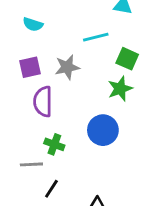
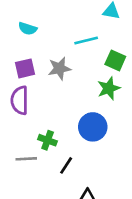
purple semicircle: (43, 102) -> (20, 100), moved
black line: (51, 189) -> (66, 165), moved

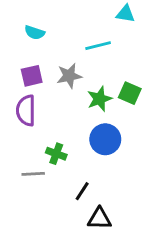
green square: (115, 60) -> (130, 93), moved
green star: (109, 88) -> (99, 99), moved
black line: (66, 165) -> (82, 191), moved

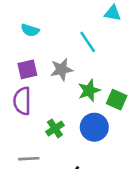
cyan line: (98, 46) -> (88, 42), turned 70
green square: (130, 93) -> (117, 100), moved
green cross: (56, 154) -> (55, 128), moved, turned 36

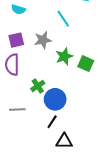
blue circle: (94, 127) -> (55, 99), moved

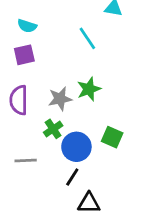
purple square: (16, 40) -> (24, 55), moved
gray star: (43, 40) -> (60, 99), moved
green square: (86, 64) -> (112, 137), moved

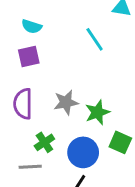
green star: (89, 89) -> (97, 112), moved
green cross: (53, 129) -> (44, 142), moved

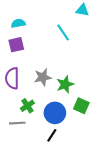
cyan semicircle: (32, 26) -> (18, 23), turned 152

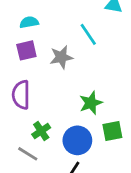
gray star: (43, 77) -> (61, 57), moved
green square: (81, 106) -> (112, 131), turned -35
gray line: (17, 123) -> (28, 154), turned 35

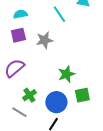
cyan line: (88, 34) -> (59, 14), moved
purple semicircle: (21, 95) -> (14, 68), turned 50

